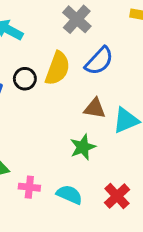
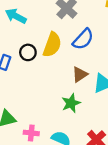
brown triangle: (95, 108) -> (80, 75), turned -42

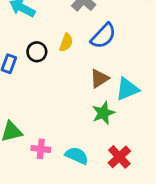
yellow semicircle: (52, 45) -> (66, 42), size x0.6
green star: (71, 103) -> (103, 113), moved

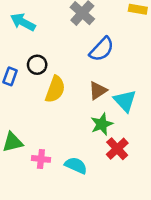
yellow semicircle: (66, 42) -> (55, 89), moved, size x1.5
cyan triangle: (127, 89) -> (125, 101), turned -50
red cross: (119, 157) -> (117, 149), moved

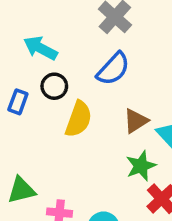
cyan arrow: (23, 22) -> (40, 48), moved
blue semicircle: (102, 49) -> (113, 69), moved

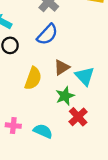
yellow semicircle: (79, 119) -> (33, 78), moved

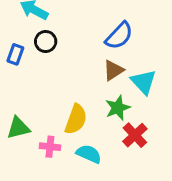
blue semicircle: (47, 34) -> (119, 36), moved
yellow semicircle: (33, 78) -> (76, 119), moved

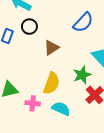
brown triangle: (113, 70) -> (52, 48), moved

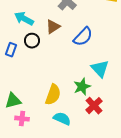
brown triangle: (52, 48) -> (53, 27), moved
pink cross: (33, 103) -> (22, 119), moved

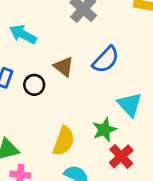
brown triangle: (53, 27) -> (64, 67), moved, turned -49
black circle: (32, 41) -> (34, 85), moved

